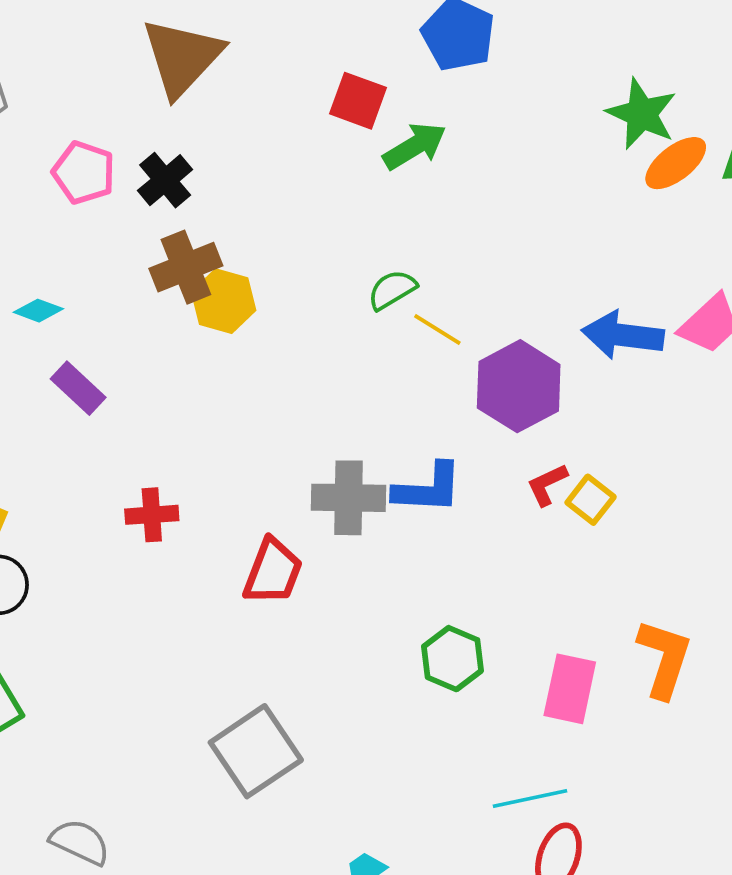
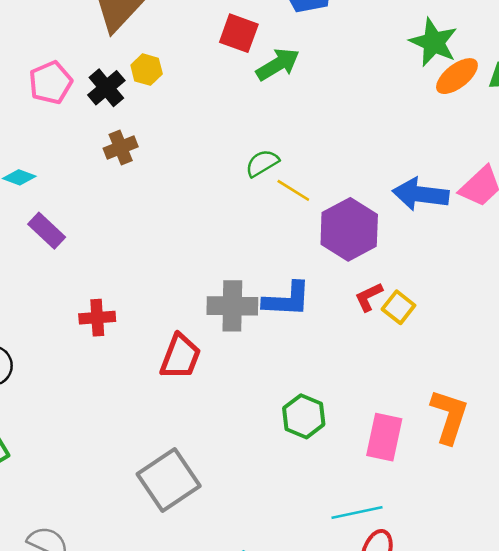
pink pentagon: (84, 173) -> (50, 83), turned 30
brown cross: (186, 267) -> (121, 148), size x0.7
yellow hexagon: (224, 301) -> (147, 70), moved, size x0.7

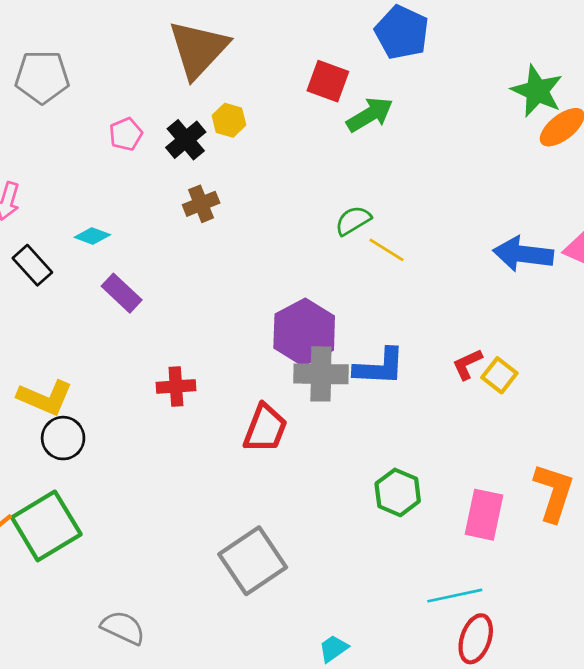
pink pentagon: (50, 83) -> (126, 134), size x0.7
purple hexagon: (349, 229) -> (304, 332), moved

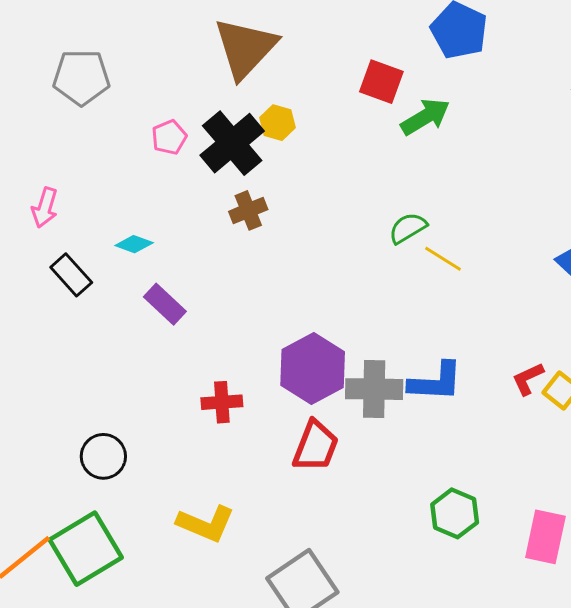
black cross: (186, 140) -> (232, 143), size x1.5
purple hexagon: (304, 332) -> (313, 369), moved
yellow L-shape: (45, 398) -> (206, 524), moved

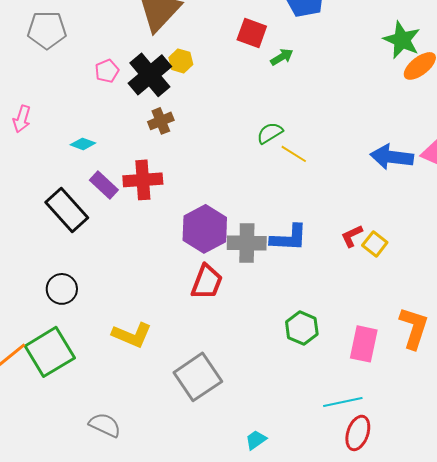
green arrow: (425, 117) -> (282, 57), size x0.7
black rectangle: (71, 275) -> (67, 210), moved, size x1.5
red cross: (222, 402) -> (143, 180), moved, size x1.4

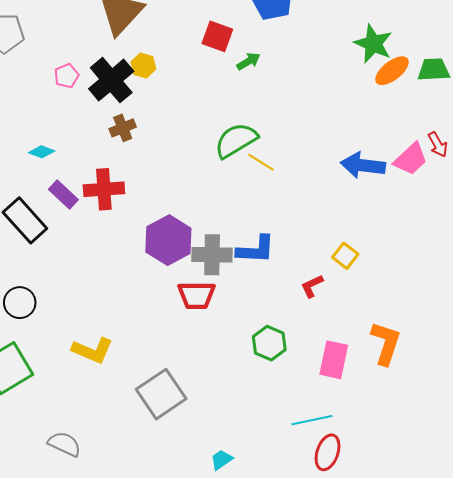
green semicircle: (270, 133) -> (236, 140), size x1.6
red L-shape: (352, 236) -> (312, 286), moved
red trapezoid: (207, 282) -> (196, 295), moved, turned 69

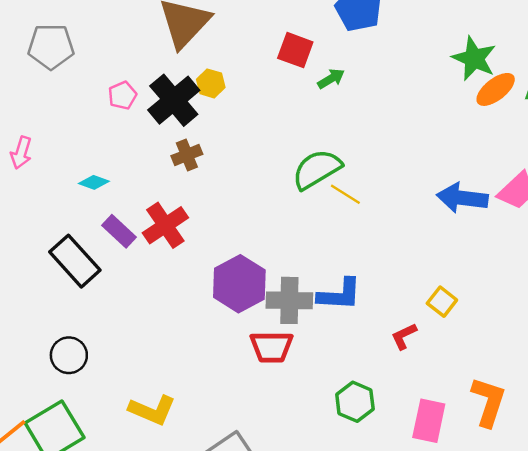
red cross: (104, 189) -> (165, 225), turned -30

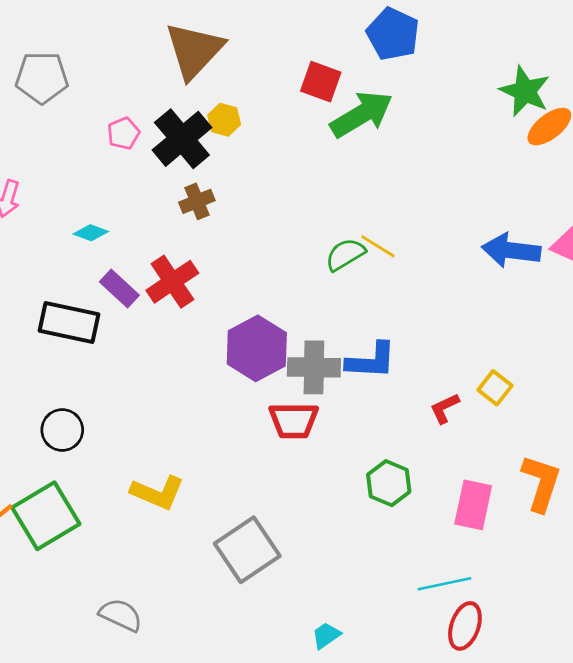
green arrow: (331, 79) -> (362, 114), size x2.0
green semicircle: (317, 169) -> (345, 254), moved, size x0.7
black rectangle: (75, 261) -> (69, 322), turned -36
yellow square: (442, 302) -> (495, 388), moved

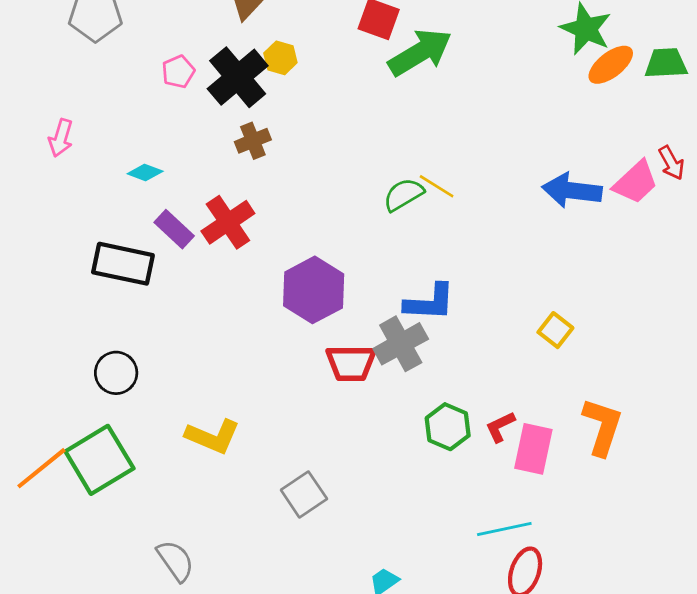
gray cross: (314, 367) -> (401, 344), moved, turned -30
red L-shape: (445, 408) -> (500, 427), moved
gray square: (247, 550) -> (304, 494), size x0.7
gray semicircle: (121, 615) -> (175, 561), turned 30

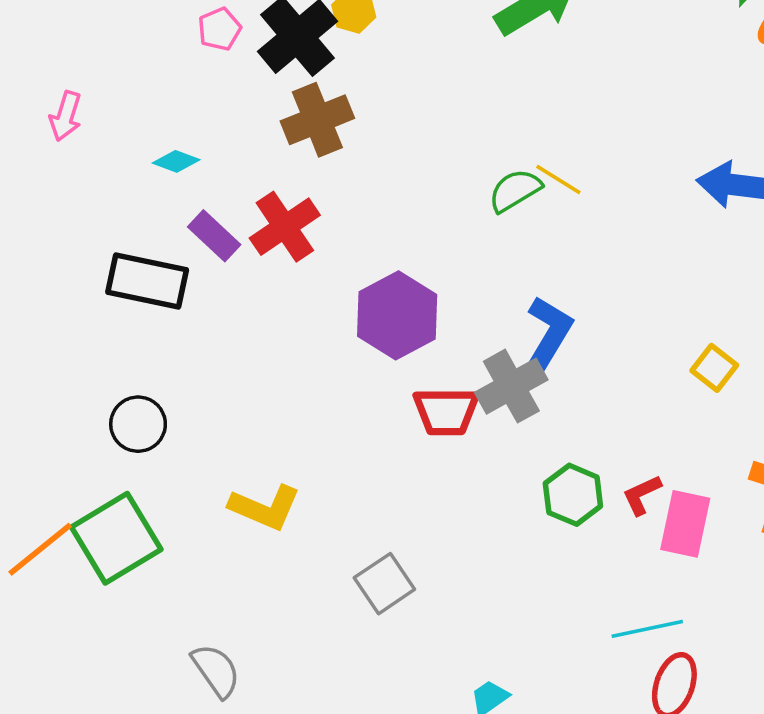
brown cross: (253, 141) -> (317, 120), size x1.5
blue L-shape: (430, 302) -> (549, 332), turned -62

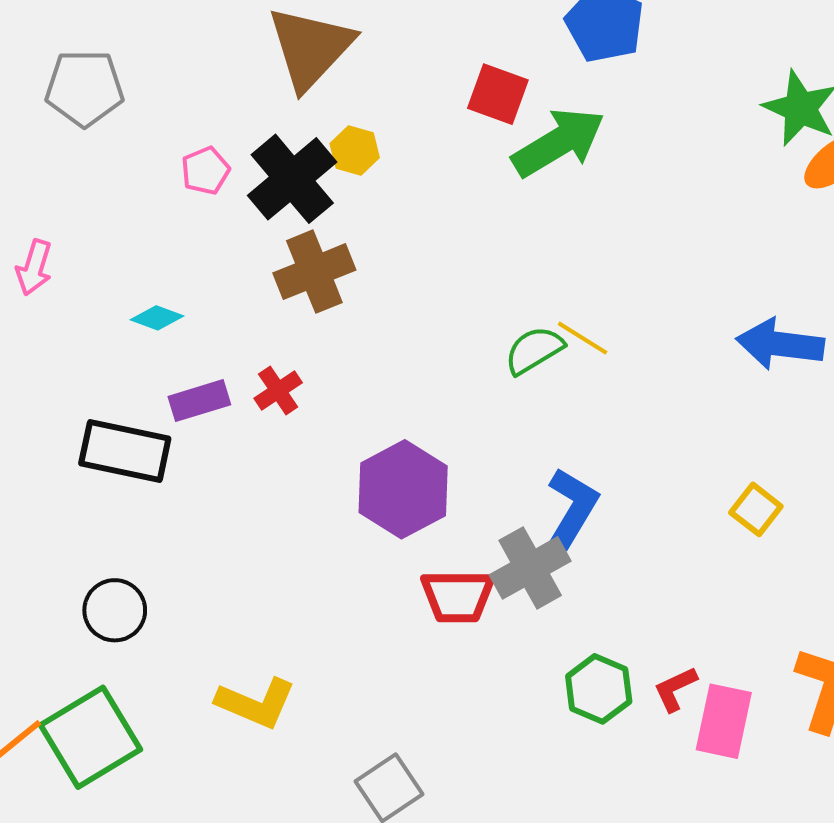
red cross: (285, 227) -> (278, 390), size x0.6
purple rectangle: (214, 236) -> (199, 401), turned -60
yellow square: (714, 368) -> (756, 509), moved

